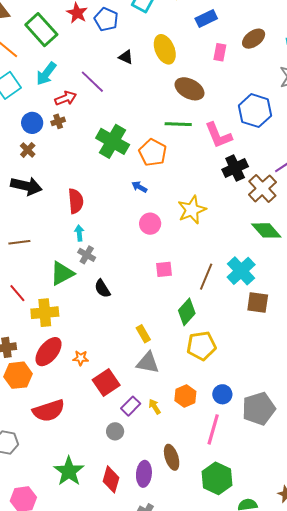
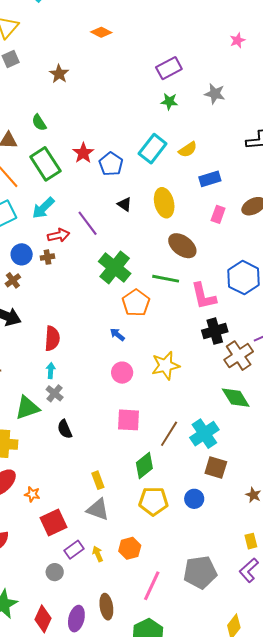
green cross: (113, 141) -> (115, 267), moved
pink square: (164, 269) -> (129, 420), size x1.4
blue circle: (222, 394) -> (194, 499), moved

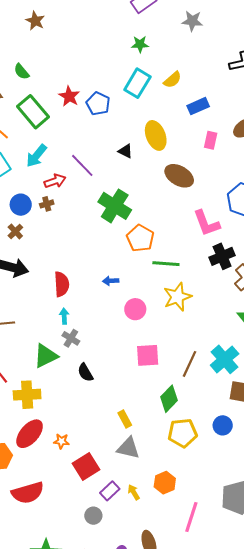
green star: (169, 101) -> (140, 44), moved
black triangle: (125, 204) -> (125, 151), moved
green line: (166, 279) -> (166, 264), moved
blue arrow: (117, 335) -> (111, 281), moved, turned -35

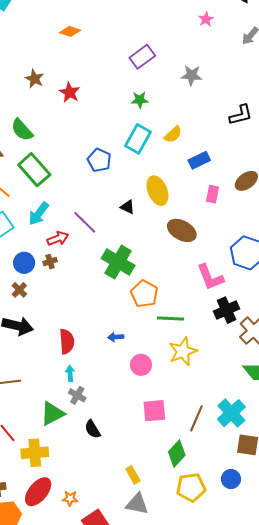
green semicircle: (22, 72) -> (22, 130), size x1.4
red star: (69, 96) -> (70, 92), moved

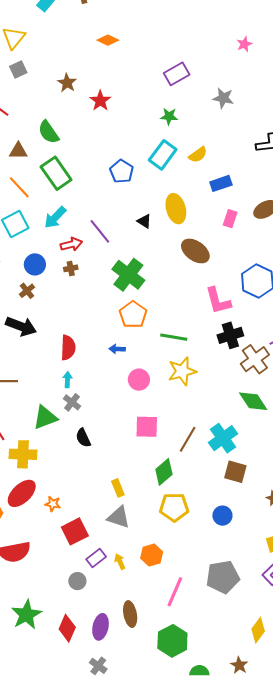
brown cross: (50, 262) -> (71, 268), moved
orange pentagon: (144, 294) -> (133, 315), moved
blue circle: (231, 479) -> (222, 516), moved

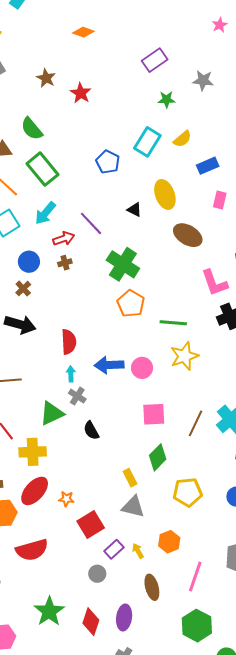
green star: (169, 116) -> (167, 99), moved
blue arrow: (117, 349) -> (109, 365), moved, size x1.8
green diamond: (164, 472) -> (158, 457), moved
brown ellipse: (130, 614) -> (152, 587), moved

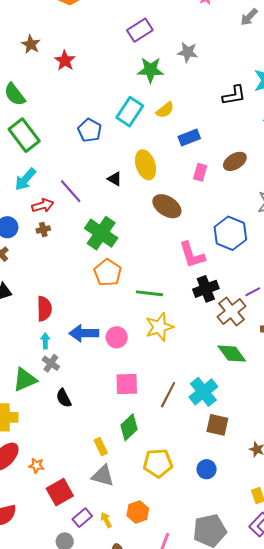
green star: (167, 99) -> (150, 70), size x1.5

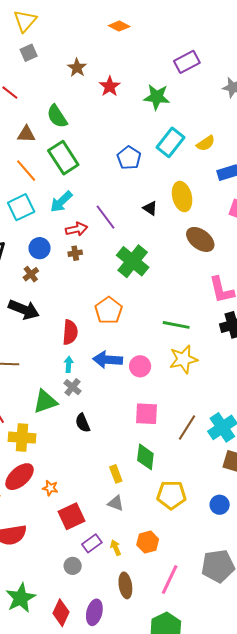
green star: (150, 70) -> (157, 97), moved
orange pentagon: (108, 273) -> (109, 310), moved
green diamond: (129, 427) -> (145, 457), turned -44
gray triangle: (103, 476) -> (116, 503), size x0.7

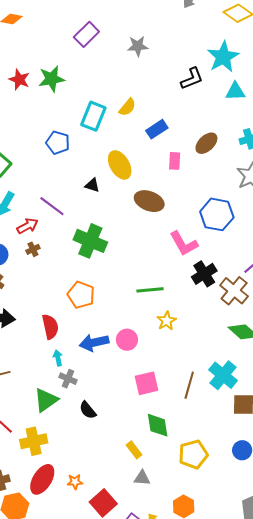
green star: (157, 97) -> (52, 79), moved
yellow star: (183, 359) -> (167, 321), size x0.7

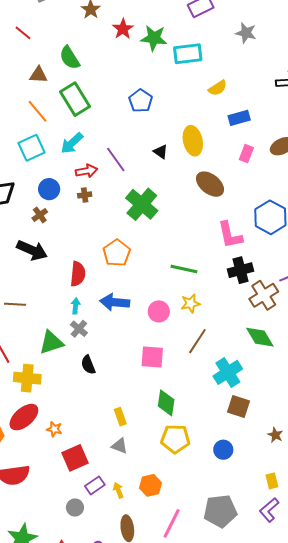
cyan rectangle: (93, 116) -> (188, 54), moved, turned 44
pink circle: (127, 340) -> (159, 311), moved
brown line: (189, 385) -> (197, 341), moved
green diamond: (158, 425) -> (166, 403), moved

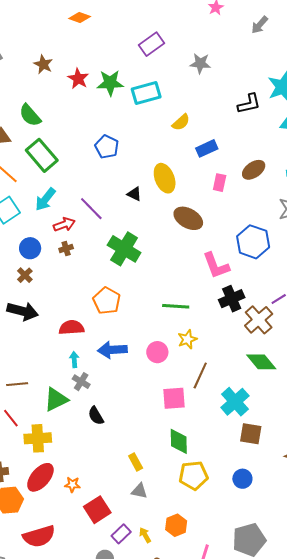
red semicircle: (78, 274) -> (72, 328), turned -90
brown line: (15, 304) -> (17, 384), moved
pink square: (152, 357) -> (174, 398), moved

